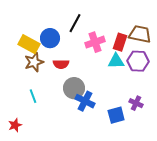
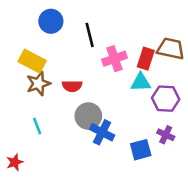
black line: (75, 23) -> (90, 35), turned -42
blue circle: (50, 38) -> (51, 21), moved
purple hexagon: (138, 61) -> (166, 99), moved

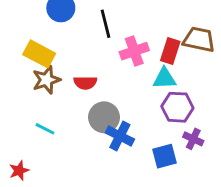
purple hexagon: (166, 99) -> (177, 107), moved
cyan line: (37, 126) -> (45, 129), turned -42

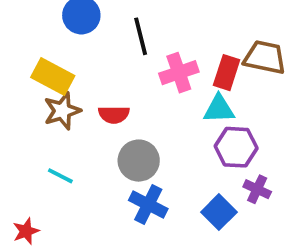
blue cross: (120, 136) -> (148, 204), moved
blue square: (164, 156) -> (219, 212), turned -30

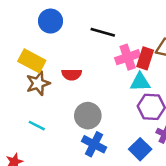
black line: (141, 36) -> (103, 32), moved, turned -60
pink cross: (179, 73) -> (128, 57), moved
red semicircle: (114, 115) -> (72, 75), moved

